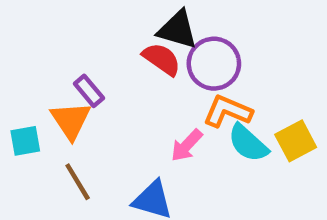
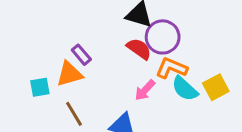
red semicircle: (162, 59) -> (139, 49), moved
orange triangle: (71, 120) -> (69, 74), turned 48

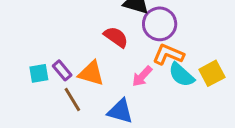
red semicircle: (139, 49) -> (116, 37), moved
purple rectangle: (81, 55) -> (62, 70), moved
orange triangle: (69, 74) -> (91, 73), moved, turned 32

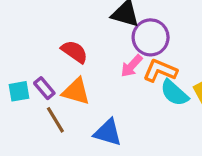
red semicircle: (116, 37) -> (74, 52), moved
pink arrow: (142, 76) -> (132, 66), moved

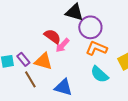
red semicircle: (74, 52) -> (52, 36), moved
pink arrow: (132, 66) -> (62, 45), moved
cyan semicircle: (174, 93) -> (99, 74), moved

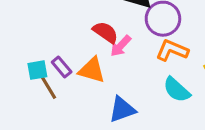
brown line: (30, 79) -> (48, 87), moved
blue triangle: (63, 87) -> (122, 109), turned -36

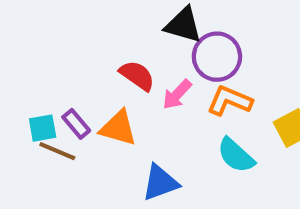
pink arrow: (121, 46) -> (177, 94), moved
brown line: (48, 87) -> (57, 151), turned -36

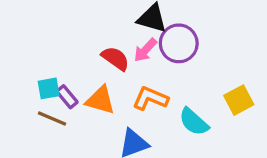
pink arrow: (177, 94) -> (145, 50), moved
orange L-shape: (230, 101) -> (150, 98), moved
cyan square: (43, 128) -> (49, 88), moved

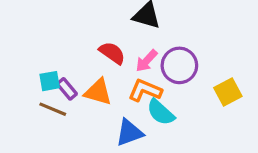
purple circle: (179, 43) -> (179, 65), moved
pink arrow: (145, 50) -> (147, 61), moved
cyan semicircle: (194, 122) -> (161, 112), moved

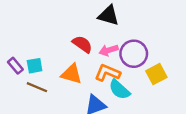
pink arrow: (147, 61) -> (109, 50), turned 30
purple rectangle: (67, 89) -> (15, 66), moved
yellow square: (228, 92) -> (156, 74), moved

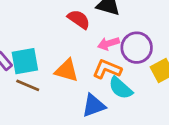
red semicircle: (82, 44) -> (79, 19), moved
cyan square: (35, 66) -> (25, 61), size x1.5

